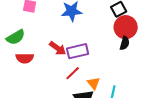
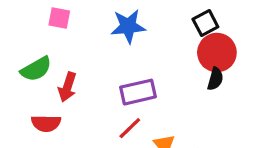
red arrow: (58, 48) -> (67, 87), moved, turned 72
red semicircle: (25, 58) -> (46, 123), moved

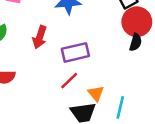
red arrow: (67, 87) -> (40, 37), moved

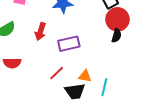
red line: (69, 81) -> (57, 73), moved
orange triangle: (96, 93) -> (85, 76), turned -40

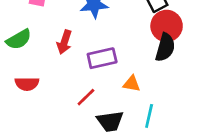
black semicircle: (116, 36) -> (165, 47), size x1.5
orange triangle: (85, 76) -> (132, 84), moved

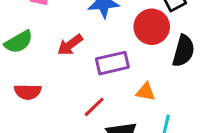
red circle: (167, 26) -> (152, 27), moved
red arrow: (64, 42) -> (70, 45), turned 35

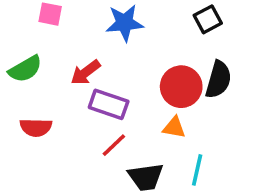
red circle: (152, 27) -> (181, 87), moved
purple rectangle: (112, 63) -> (109, 104), moved, turned 32

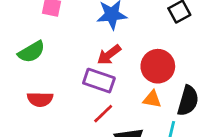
red arrow: (86, 72) -> (109, 55), moved
black semicircle: (218, 80) -> (188, 101), moved

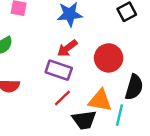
orange triangle: (152, 99) -> (100, 101), moved, size x1.5

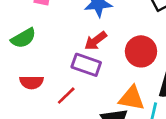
red line: (62, 98) -> (66, 96), moved

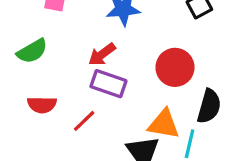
red arrow: (96, 41) -> (102, 54), moved

